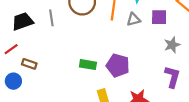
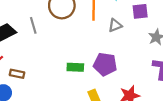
gray triangle: (133, 19) -> (115, 25), moved

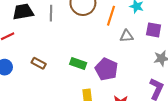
brown rectangle: (17, 74) -> (39, 63), moved

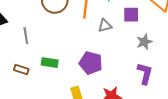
gray line: (51, 13) -> (26, 36), moved
green rectangle: (78, 63) -> (50, 63), moved

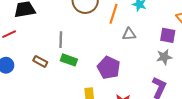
purple square: (131, 15) -> (168, 35), moved
gray line: (26, 36) -> (61, 40), moved

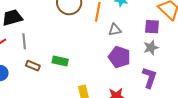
gray line: (61, 40) -> (24, 41), moved
purple pentagon: (109, 68) -> (119, 57), moved

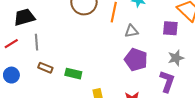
gray star: (151, 48) -> (176, 58), moved
green rectangle: (60, 61) -> (73, 74), moved

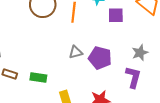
purple square: (170, 28) -> (116, 15), moved
gray triangle: (131, 31) -> (76, 52), moved

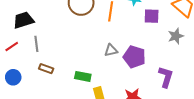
gray star: (140, 53) -> (176, 36), moved
green rectangle: (38, 77) -> (83, 76), moved

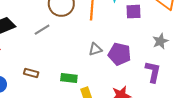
gray star: (176, 36) -> (160, 41), moved
gray line: (36, 44) -> (42, 30), moved, turned 70

